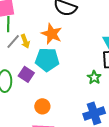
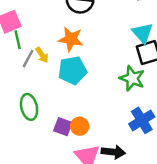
purple square: (26, 74) -> (63, 127), moved
green star: (94, 77) -> (132, 78), size x1.5

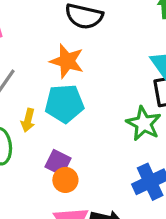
yellow arrow: (42, 55) -> (28, 120), moved, turned 42
purple square: (63, 127) -> (58, 162), moved

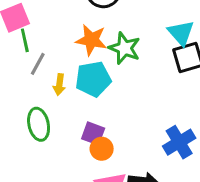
yellow arrow: (28, 120) -> (59, 85), moved
green star: (144, 124) -> (124, 48), moved

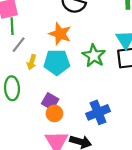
green star: (124, 48) -> (94, 56), moved
blue cross: (179, 142) -> (98, 112), moved

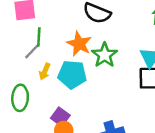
green line: (12, 26) -> (39, 37), moved
green star: (94, 56) -> (105, 55), moved

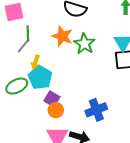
cyan pentagon: (72, 74) -> (40, 77), moved, turned 30
green ellipse: (20, 98) -> (17, 86), turned 65

